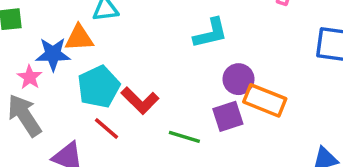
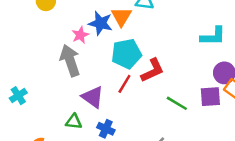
orange triangle: (79, 38) -> (121, 17), turned 50
red L-shape: (140, 100) -> (152, 70), turned -84
red line: (106, 128) -> (124, 84), turned 66

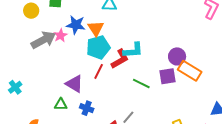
orange triangle: (121, 17) -> (96, 28), moved
cyan L-shape: (213, 36) -> (133, 50), moved
gray arrow: (70, 60) -> (43, 40), moved, turned 85

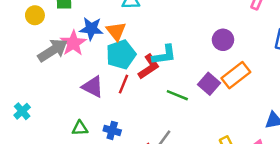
pink star: (61, 35) -> (73, 43), size x1.5
purple circle: (177, 56) -> (223, 40), moved
orange rectangle: (190, 71) -> (236, 75), turned -65
purple square: (167, 76) -> (209, 84), turned -36
purple triangle: (74, 84) -> (93, 87), moved

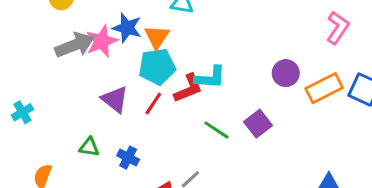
orange rectangle: (236, 75) -> (324, 88), moved

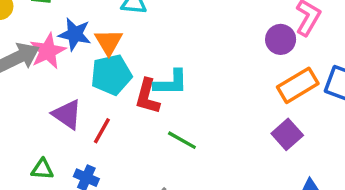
purple circle: (286, 73) -> (281, 39), moved
red L-shape: (188, 88) -> (147, 96), turned 132
red line: (153, 103) -> (102, 131), moved
purple square: (258, 124) -> (287, 134), moved

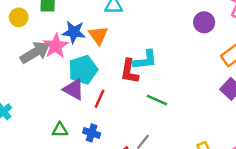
purple circle: (281, 39) -> (204, 22), moved
cyan pentagon: (111, 75) -> (83, 70), moved

